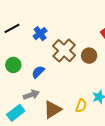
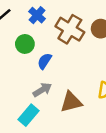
green circle: (13, 65) -> (25, 44), moved
brown triangle: (52, 110) -> (71, 102), turned 30

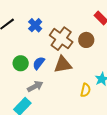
green circle: (25, 44) -> (21, 63), moved
brown triangle: (71, 102) -> (63, 65), moved

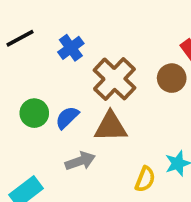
brown circle: (86, 40) -> (172, 78), moved
gray arrow: (35, 86) -> (80, 161), moved

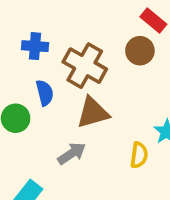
blue cross: (71, 48) -> (35, 46), turned -35
blue semicircle: (67, 118) -> (45, 93), moved, turned 135

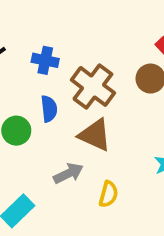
brown triangle: (93, 113) -> (95, 135), turned 33
yellow semicircle: (139, 155) -> (108, 194), moved

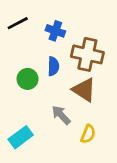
brown cross: (93, 86) -> (87, 54), turned -32
gray arrow: (68, 173) -> (61, 115), turned -115

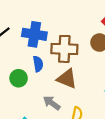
blue cross: (55, 31) -> (34, 34), size x1.5

